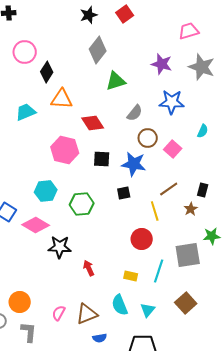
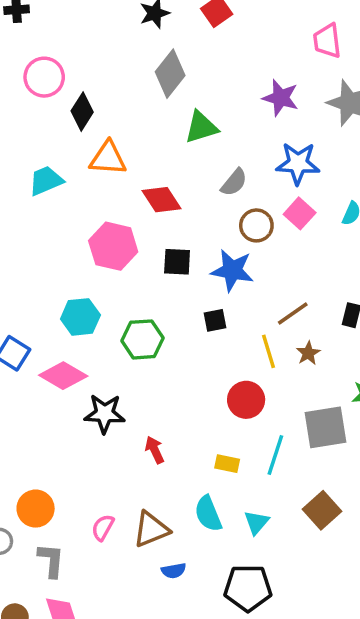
pink trapezoid: (189, 31) -> (327, 41), turned -80
pink square: (173, 149) -> (300, 213), moved
brown star: (191, 209) -> (308, 353), moved

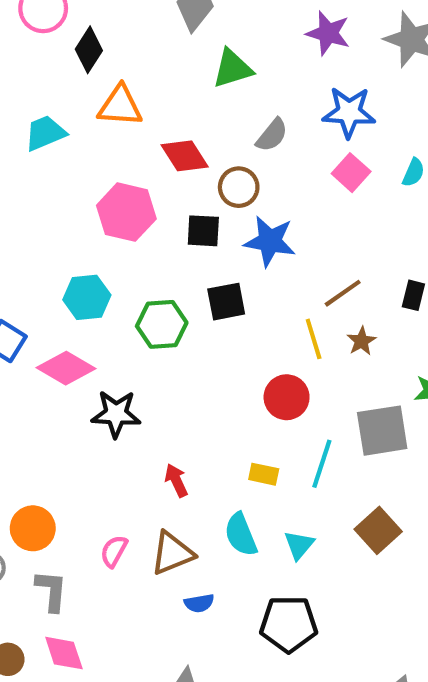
brown circle: (256, 225) -> (239, 187), moved
black square: (215, 320) -> (226, 302), moved, size x1.4
red arrow: (155, 450) -> (176, 480), moved

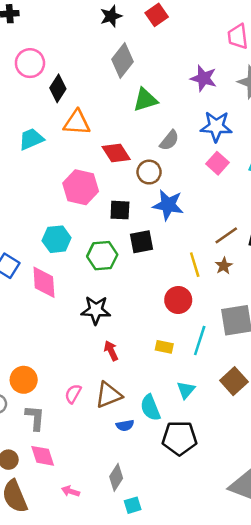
black square: (203, 231) -> (120, 210), moved
brown line: (343, 293) -> (226, 235), moved
pink diamond: (66, 368) -> (44, 282), turned 56
black star: (116, 414) -> (96, 310), moved
cyan semicircle: (241, 535) -> (150, 408), moved

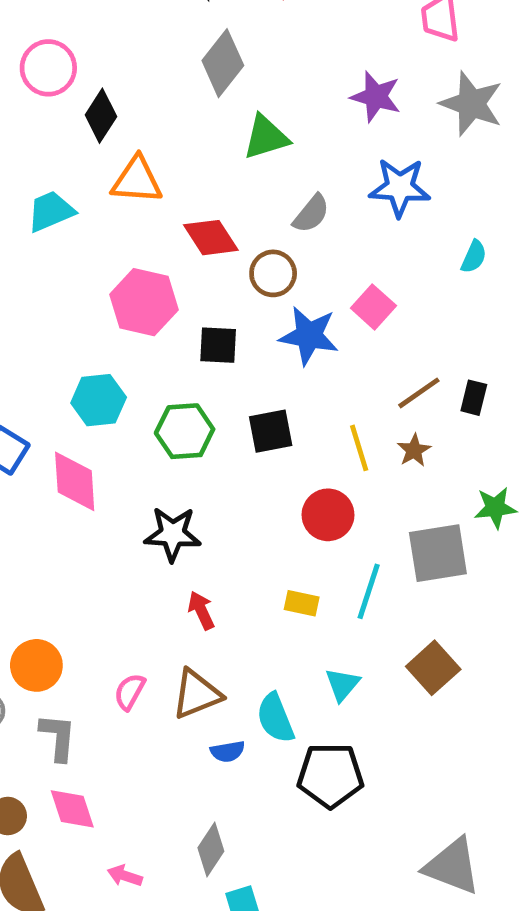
pink square: (217, 163) -> (373, 307), moved
black square: (141, 242) -> (271, 431), moved

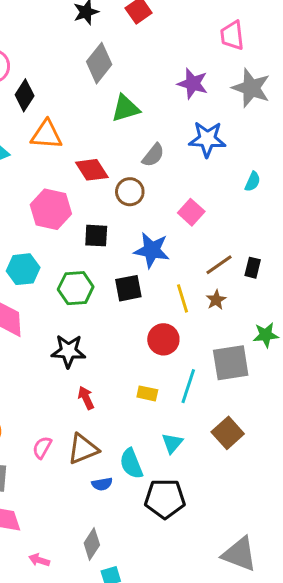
blue star: (309, 336) -> (152, 250), moved

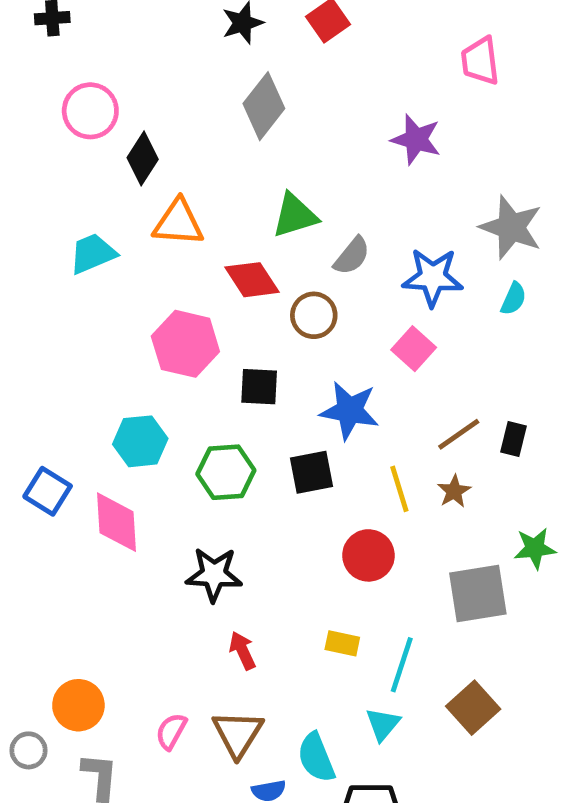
gray star: (251, 88) -> (511, 227), moved
green triangle: (125, 108) -> (295, 215), moved
blue star: (207, 139) -> (433, 277), moved
cyan line: (188, 386) -> (402, 665), moved
brown triangle: (83, 449) -> (238, 734), turned -36

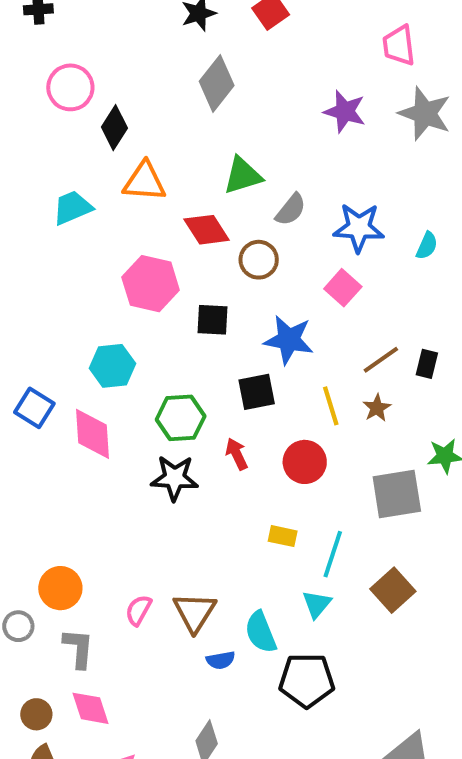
gray star: (511, 227) -> (425, 113), moved
green hexagon: (226, 472) -> (181, 418), moved
red arrow: (242, 651) -> (237, 454), moved

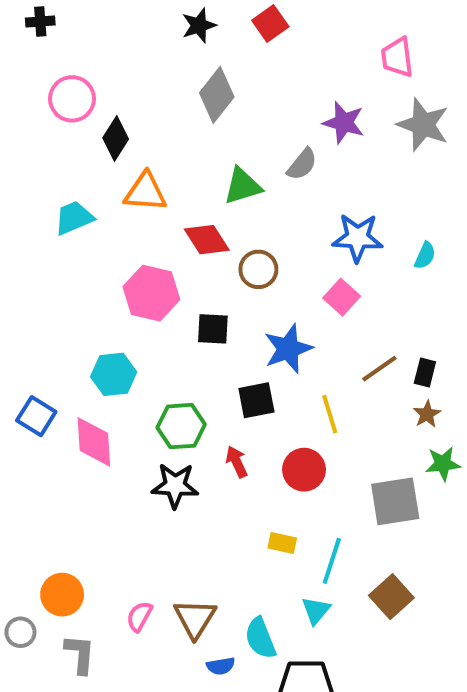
gray semicircle: (291, 210) -> (302, 164), moved
blue star: (289, 340) -> (288, 349), turned -30
brown star: (377, 408) -> (427, 414), moved

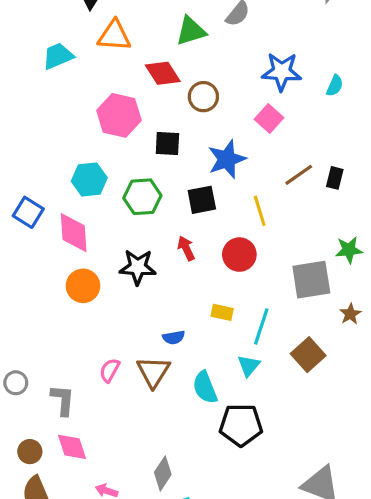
brown star: (427, 414) -> (350, 314), moved
green hexagon: (181, 426) -> (142, 197), moved
orange circle: (62, 595) -> (83, 286), moved
blue semicircle: (221, 666) -> (174, 337), moved

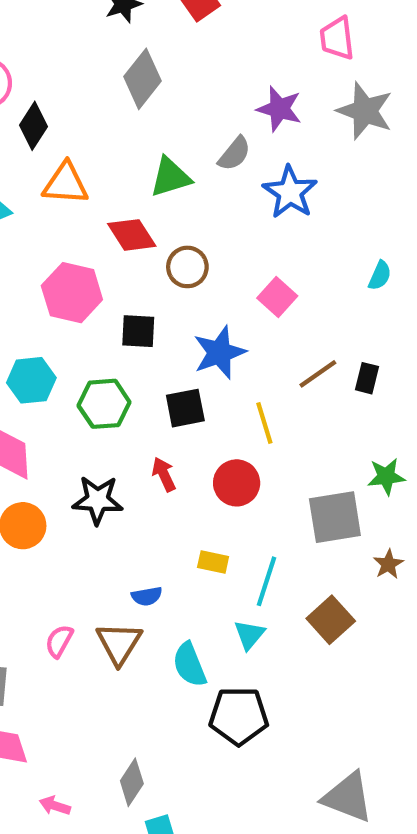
blue star: (282, 72) -> (290, 192), moved, turned 30
cyan semicircle: (335, 86) -> (380, 276), moved

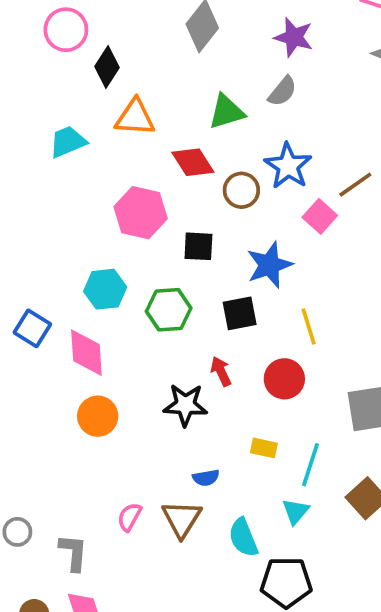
purple star: (279, 109) -> (294, 37), moved
blue star: (290, 192) -> (288, 166), moved
brown line: (318, 374) -> (355, 185), moved
black star: (98, 500) -> (185, 405), moved

